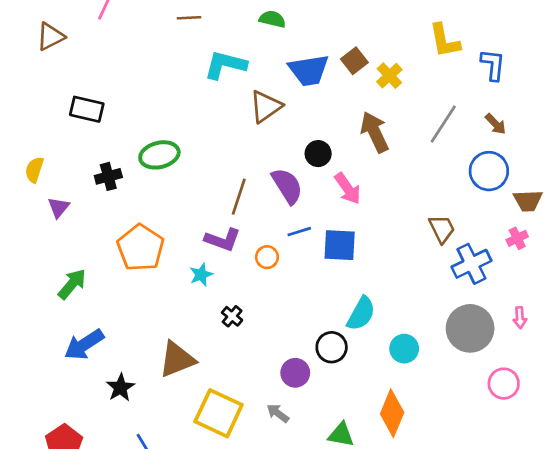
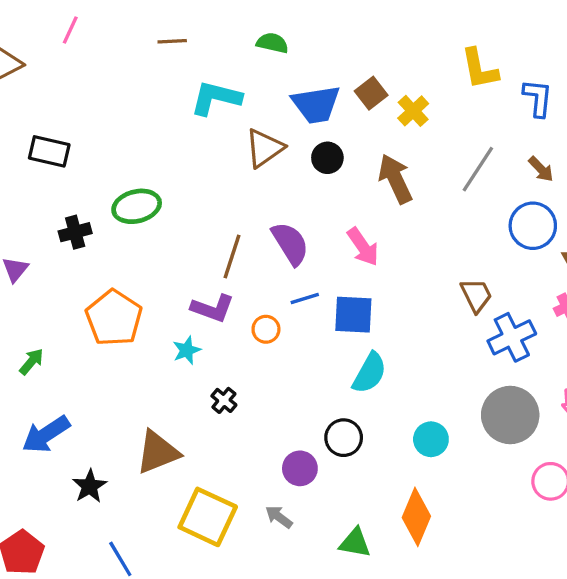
black circle: (318, 154) -> (327, 158), moved
green arrow: (72, 284) -> (31, 362), size x0.7
cyan semicircle: (361, 314) -> (369, 373), moved

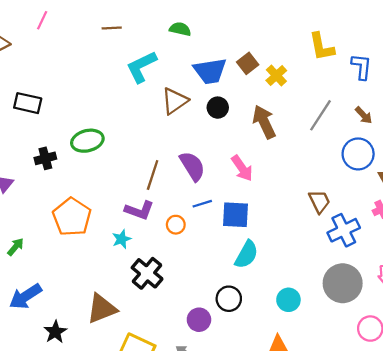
cyan L-shape: (216, 98) -> (142, 67), turned -40
black cross: (224, 400) -> (147, 273), size x1.8

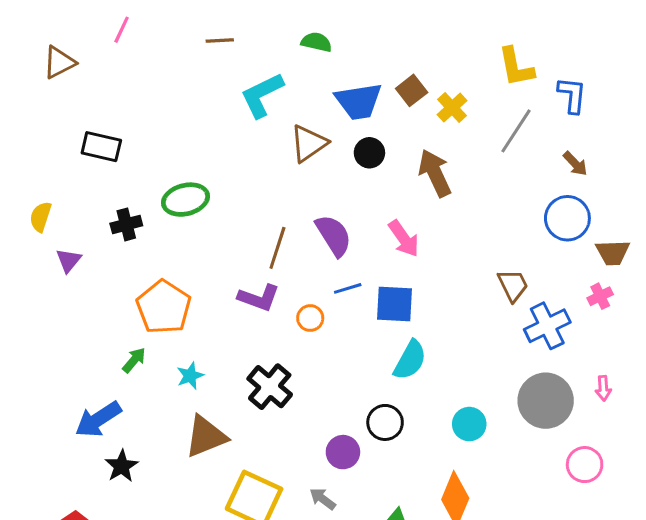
gray line: (321, 115) -> (516, 131), moved
cyan star: (122, 239) -> (190, 376), moved
green arrow: (16, 247) -> (134, 360), moved
black star: (55, 332) -> (122, 466), moved

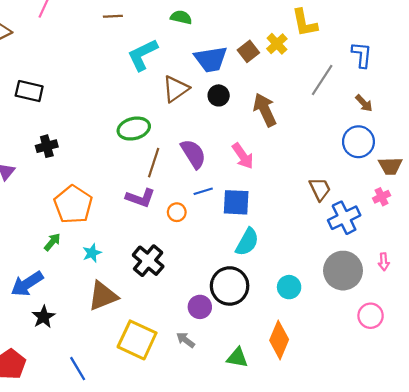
yellow L-shape: (516, 67) -> (304, 23), moved
yellow cross: (452, 108) -> (277, 44), moved
green ellipse: (186, 200) -> (134, 129), moved
black circle: (385, 422) -> (230, 286), size x1.5

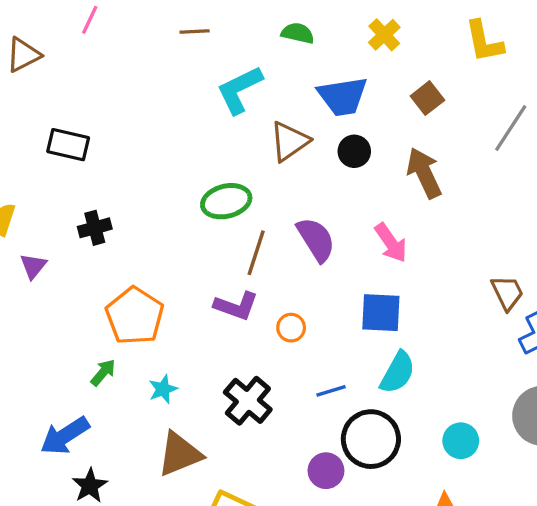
yellow cross: (277, 44) -> (384, 35), moved
brown square: (248, 51) -> (427, 98), moved
blue line: (203, 191) -> (331, 391), moved

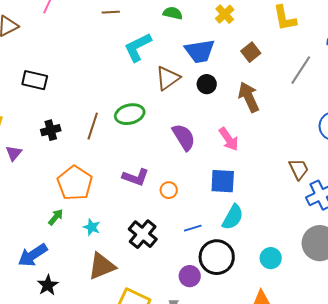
brown line: (256, 253) -> (93, 126), moved
cyan star: (163, 389) -> (92, 227), turned -30

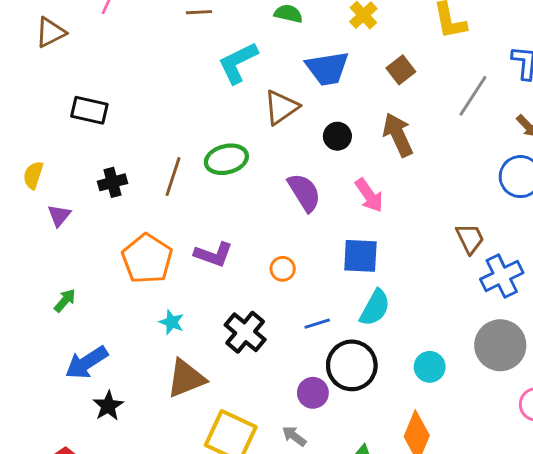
black circle: (207, 84) -> (337, 136), moved
purple L-shape: (136, 177) -> (213, 254), moved
green arrow: (56, 217) -> (65, 301), moved

